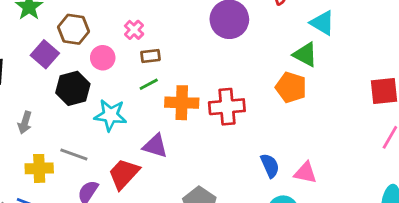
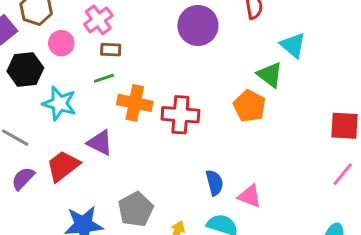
pink cross: (134, 30) -> (98, 20), size x1.4

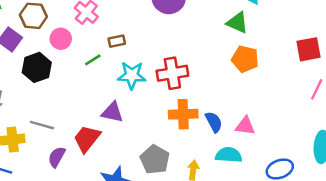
brown rectangle: (111, 50) -> (117, 41), moved
green line: (104, 78) -> (93, 60), moved
cyan star: (59, 103) -> (132, 75), moved
orange cross: (135, 103) -> (183, 114), moved
orange pentagon: (250, 106) -> (245, 59), moved

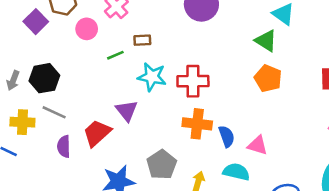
black hexagon: (37, 67) -> (44, 78), moved
purple triangle: (112, 112) -> (127, 111), turned 30
purple semicircle: (57, 157) -> (64, 146), turned -40

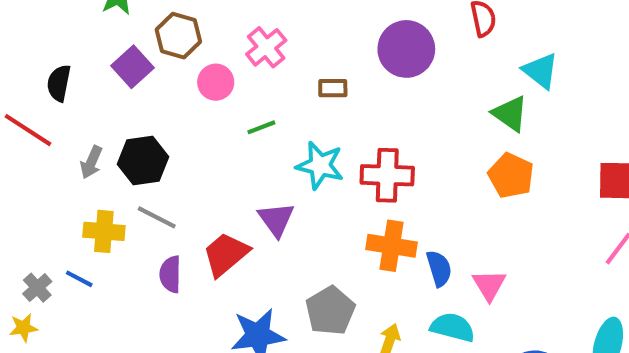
brown rectangle: (142, 40) -> (333, 88), moved
pink triangle: (257, 145) -> (489, 285), turned 40

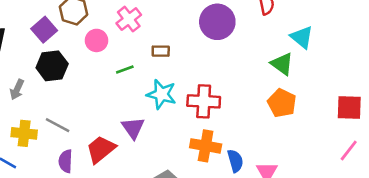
brown rectangle: (333, 88) -> (161, 51), moved
black hexagon: (143, 160) -> (52, 66), moved

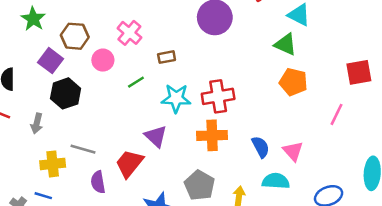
orange cross: (206, 146) -> (212, 135), moved
pink line: (349, 151) -> (336, 114), moved

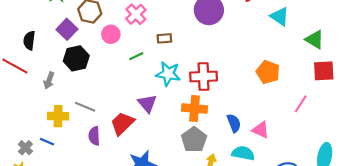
green triangle: (285, 44) -> (315, 40), moved
pink triangle: (293, 151) -> (261, 130), turned -30
gray pentagon: (199, 185) -> (194, 140), moved

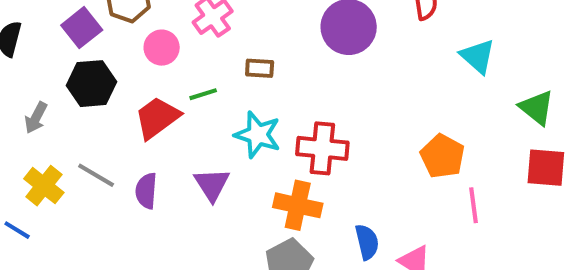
pink line: (301, 104) -> (474, 205), moved, turned -48
yellow cross: (58, 116) -> (44, 186), turned 30
red trapezoid: (122, 123) -> (157, 118), moved
purple semicircle: (94, 136) -> (146, 191), moved

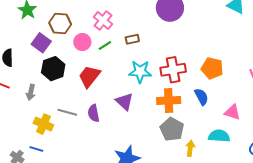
green line: (203, 94) -> (105, 45), moved
orange pentagon: (442, 156) -> (212, 68), moved
blue semicircle: (367, 242) -> (201, 97), moved

